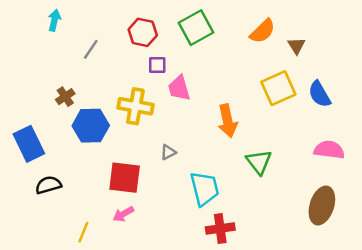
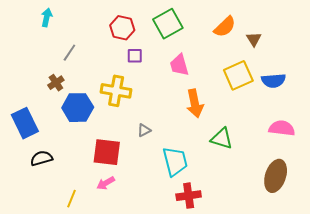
gray line: (91, 49) -> (69, 53), moved
pink trapezoid: (179, 88) -> (179, 65), moved
blue semicircle: (319, 94) -> (274, 81), turned -65
green triangle: (259, 162) -> (222, 139), turned -35

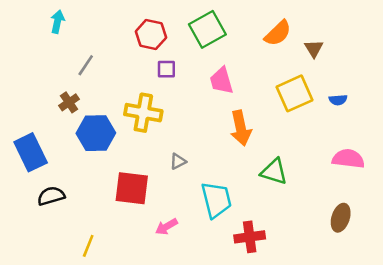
blue semicircle: (274, 81) -> (338, 100), size x0.6
brown ellipse: (276, 176) -> (341, 218), size x0.7
pink arrow: (106, 183) -> (166, 227), moved
red cross: (189, 196) -> (250, 237), moved

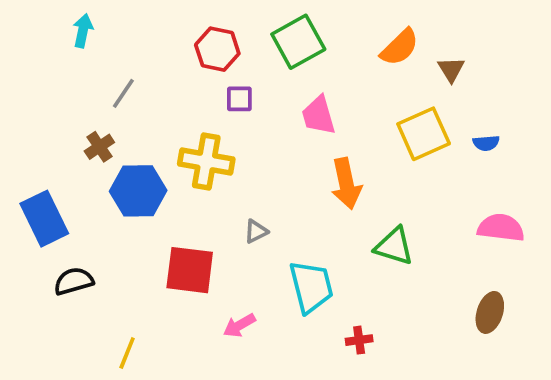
red cross: (250, 237) -> (359, 340), size x0.6

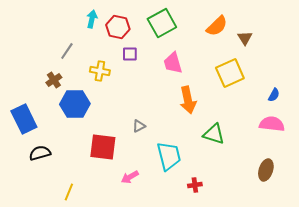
cyan arrow: (83, 31) -> (92, 19), moved
blue semicircle: (486, 143) -> (274, 95), moved, turned -56
yellow cross: (206, 161) -> (100, 71), moved, size x0.7

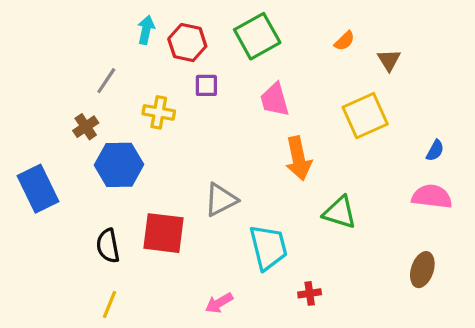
orange semicircle: (217, 26) -> (345, 41), size x0.6
gray triangle: (139, 126) -> (221, 200), size x1.6
black semicircle: (40, 153) -> (108, 246), moved, turned -85
pink arrow: (130, 177) -> (219, 303), moved

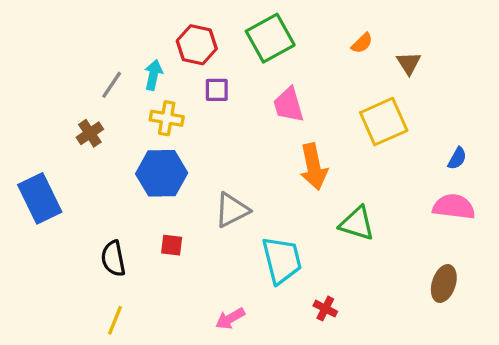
cyan arrow: (146, 30) -> (153, 75), moved
blue hexagon: (119, 165) -> (162, 173), moved
red square: (163, 233) -> (172, 245), size x0.5
red cross: (310, 293) -> (325, 309), turned 35

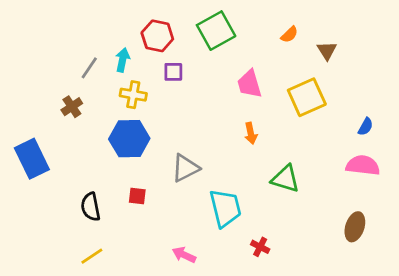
pink trapezoid: (289, 105) -> (249, 84), moved
orange arrow: (314, 167) -> (251, 133), size x0.6
pink arrow: (230, 319) -> (184, 255), turned 55
yellow line: (115, 320) -> (92, 256), turned 35

